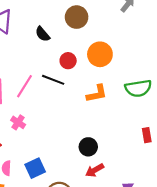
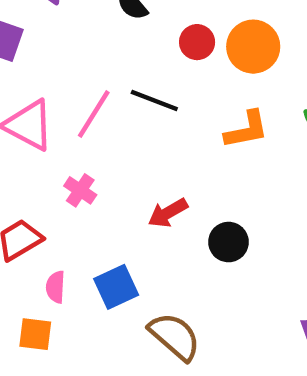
red circle: (68, 61) -> (197, 42), moved
red arrow: (95, 170) -> (168, 213), moved

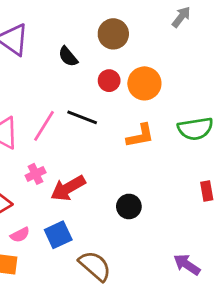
pink cross: (80, 190) -> (36, 174), turned 30
red arrow: (168, 213) -> (68, 188), moved, size x1.4
pink semicircle: (56, 287) -> (20, 235), turned -120

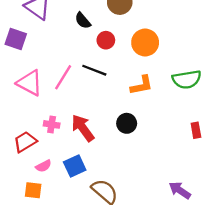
red circle: (109, 81) -> (106, 40), moved
pink cross: (36, 174) -> (52, 124), moved, turned 35
red arrow: (68, 188) -> (83, 128), turned 84
black circle: (129, 206) -> (127, 123), moved

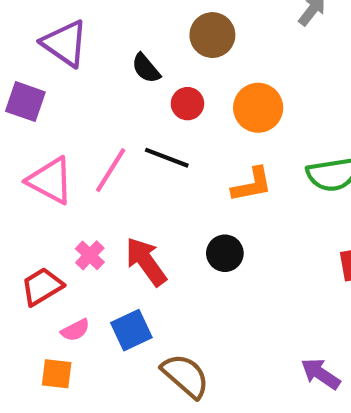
pink cross: (52, 124) -> (90, 255), turned 35

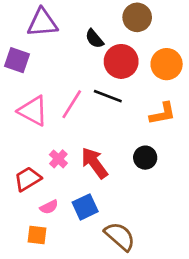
purple triangle: (65, 43) -> (42, 23), turned -40
red circle: (187, 104) -> (121, 61), size x1.6

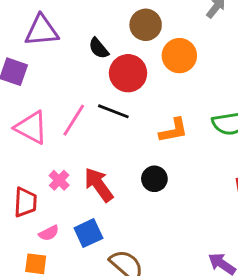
orange circle: (167, 64) -> (179, 56), moved
red trapezoid: (28, 179) -> (25, 202), turned 124

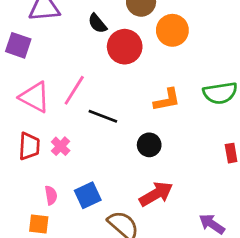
black line: (113, 111) -> (103, 116), moved
red arrow: (99, 185) -> (156, 194), moved, turned 96
red trapezoid: (25, 202) -> (29, 146), moved
pink semicircle: (49, 233) -> (51, 195), turned -72

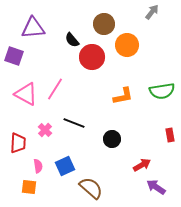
black line: (103, 116) -> (74, 123), moved
black circle: (149, 145) -> (112, 139), moved
red trapezoid: (29, 146) -> (18, 143), moved
red arrow: (156, 194) -> (142, 165), moved, size x0.7

